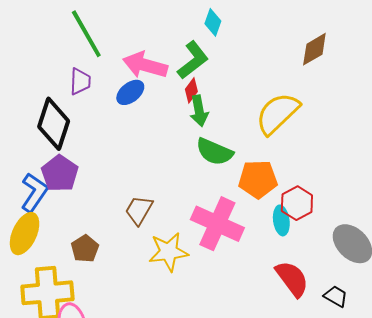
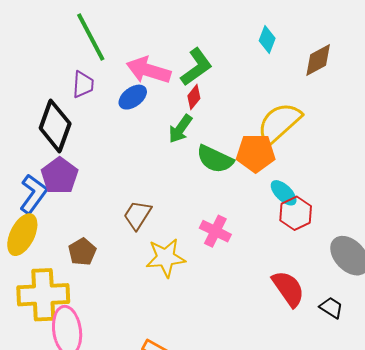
cyan diamond: (213, 22) -> (267, 39), moved
green arrow: (199, 111) -> (180, 129), moved, turned 44
orange pentagon: (258, 179) -> (256, 153), moved
cyan ellipse: (281, 220) -> (284, 193), moved, turned -40
pink cross: (217, 224) -> (215, 231), size x0.6

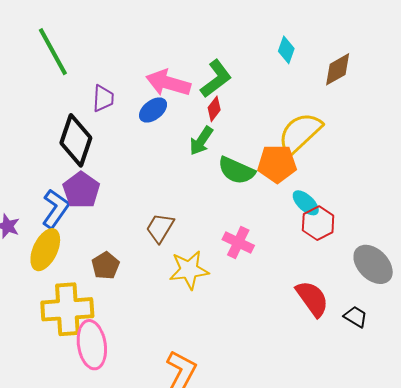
green line: (91, 37) -> (53, 52), moved

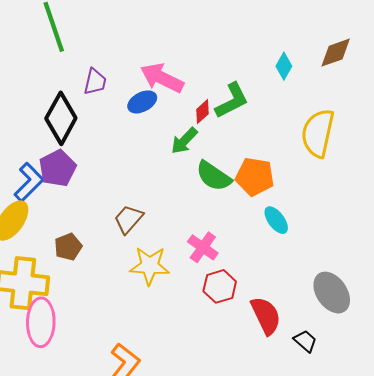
brown diamond: (338, 69) -> (336, 53), moved
green L-shape: (216, 79) -> (232, 101), moved
yellow semicircle: (300, 133) -> (318, 133), moved, turned -45
red hexagon: (318, 223) -> (220, 286), moved

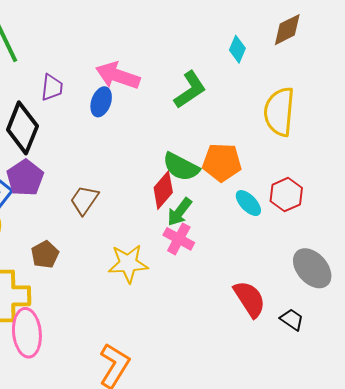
blue ellipse: (142, 102) -> (101, 102), turned -36
red diamond: (202, 112) -> (163, 190), moved, size x1.5
green arrow: (184, 141) -> (179, 212), moved
brown trapezoid: (128, 219) -> (84, 200), moved
red hexagon: (220, 286) -> (286, 195), moved

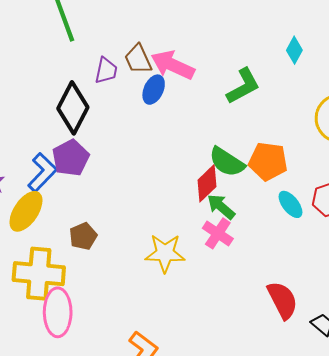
brown trapezoid: (84, 200) -> (138, 59), moved, turned -64
green arrow: (179, 212) -> (221, 207), turned 88

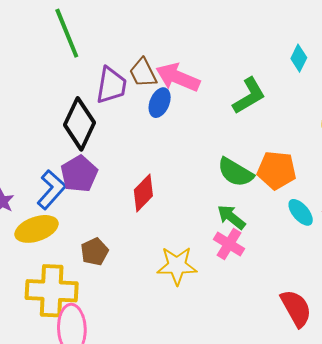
purple trapezoid: (106, 71) -> (111, 85), size x1.4
red diamond: (207, 183) -> (143, 193), moved
yellow ellipse: (26, 211) -> (37, 229), turned 39

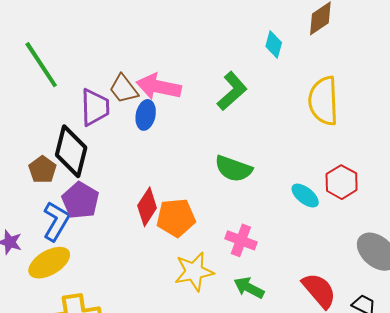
orange pentagon: (277, 170) -> (176, 218), moved
green arrow: (231, 217) -> (249, 288), moved
brown pentagon: (95, 252) -> (43, 170), moved

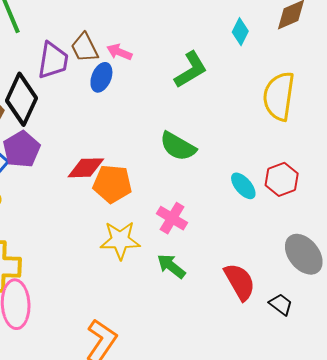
pink arrow: (159, 87) -> (119, 52), size x0.6
red diamond: (147, 207) -> (86, 168), turned 45

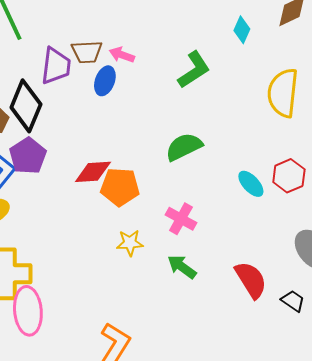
brown trapezoid: (85, 48) -> (87, 52), turned -64
green semicircle: (178, 146) -> (184, 147), turned 126
yellow star: (120, 240) -> (130, 243), size x0.7

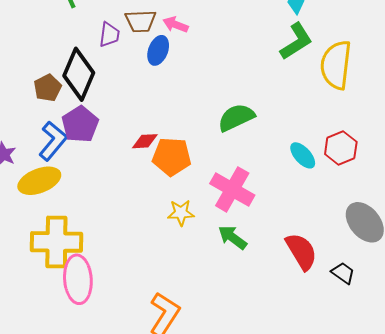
purple trapezoid: (56, 66) -> (109, 35), size x0.7
green L-shape: (194, 70) -> (296, 41), moved
red diamond: (93, 172) -> (145, 141), size x0.7
pink cross: (181, 219) -> (232, 189), size x1.4

